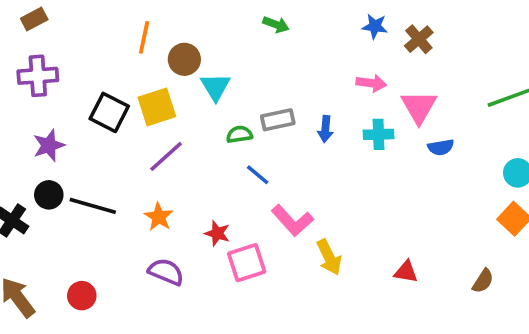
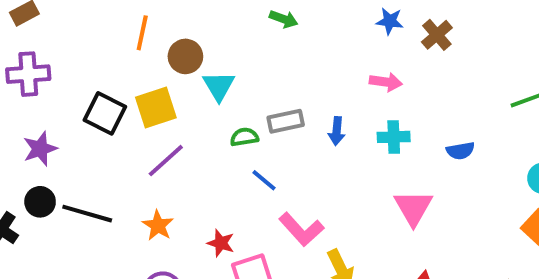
pink triangle: (419, 107) -> (413, 208), moved

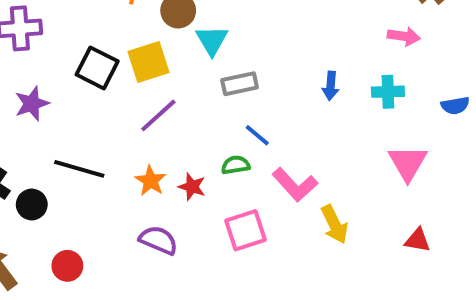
pink arrow: (386, 82) -> (404, 36), moved
gray rectangle: (286, 121) -> (240, 84), moved
green semicircle: (244, 137) -> (236, 165), moved
black circle: (40, 202) -> (32, 204), moved
red star: (221, 243) -> (192, 187), moved

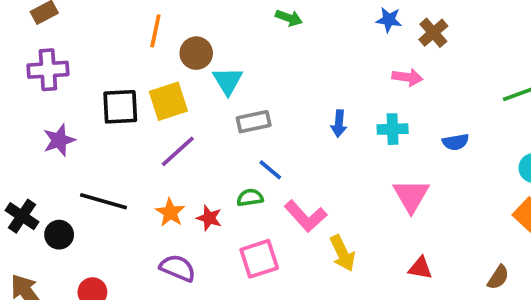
black square: (97, 68) -> (120, 107), turned -30

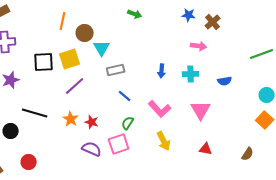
green semicircle: (250, 198) -> (128, 123), moved, turned -48
pink L-shape: (306, 216) -> (160, 109), moved
purple semicircle: (178, 268) -> (92, 149), moved

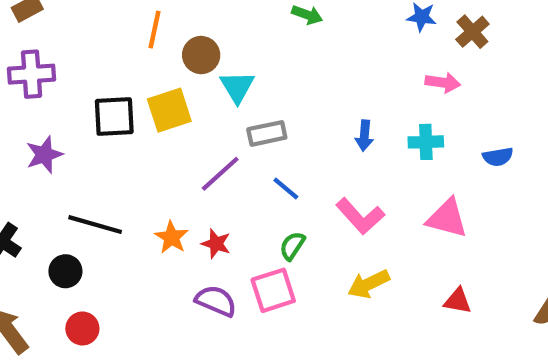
purple line: (75, 86) -> (220, 174), moved
pink triangle: (201, 110) -> (447, 218), turned -45
black circle: (11, 131) -> (65, 271), moved
yellow arrow: (164, 141) -> (369, 284), turned 90

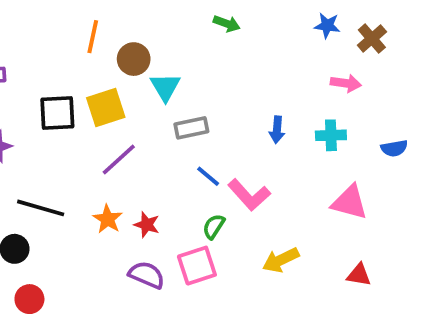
purple line: (220, 174) -> (119, 160), moved
pink L-shape: (360, 216) -> (249, 195), moved

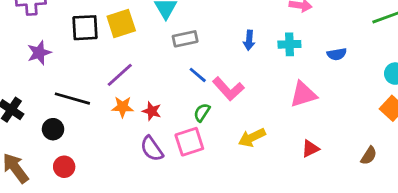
purple line: (119, 160) -> (120, 75), moved
pink triangle: (350, 202) -> (303, 94), turned -32
orange star: (108, 219) -> (123, 107), turned -30
purple semicircle: (147, 275) -> (152, 149), turned -148
red triangle: (359, 275) -> (310, 149), turned -36

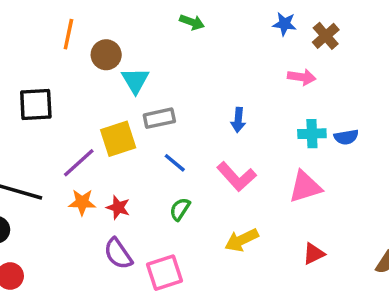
yellow square: (121, 23) -> (118, 139), moved
cyan cross: (289, 44) -> (312, 134), moved
pink L-shape: (228, 89) -> (236, 177), moved
pink square: (189, 142) -> (164, 273), moved

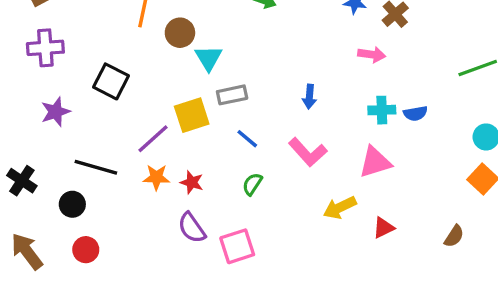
black square: (36, 104) -> (111, 81), turned 30
yellow arrow: (242, 240) -> (340, 208), moved

